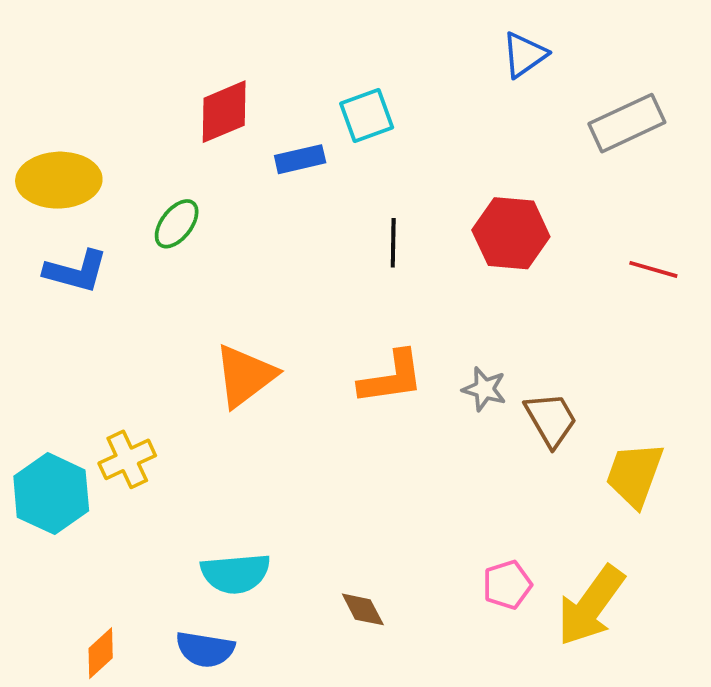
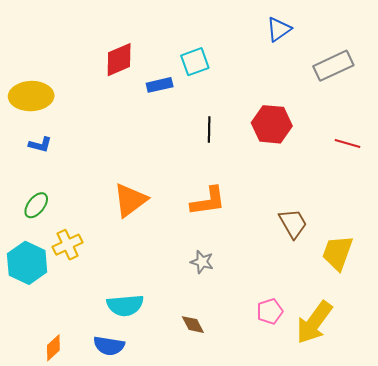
green ellipse: (177, 224) -> (36, 205), moved
blue L-shape: (76, 271) -> (40, 145), size x0.7
gray star: (484, 389) -> (202, 262), moved

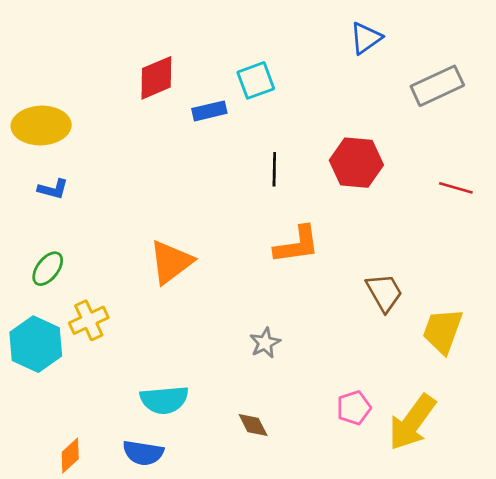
orange L-shape: (208, 201) -> (297, 245), moved
gray star: (202, 262) -> (265, 343), turned 30

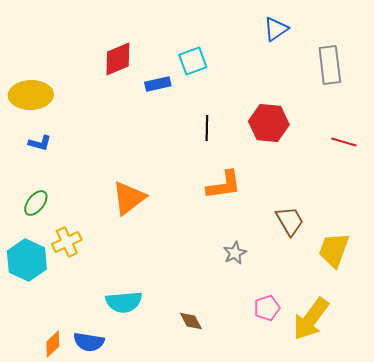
gray rectangle: (437, 86) -> (330, 65), turned -72
gray star: (265, 343) -> (235, 253), moved
blue semicircle: (143, 453) -> (89, 342), moved

